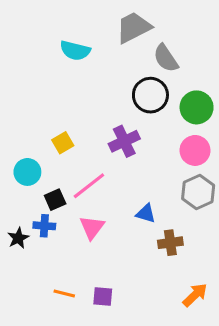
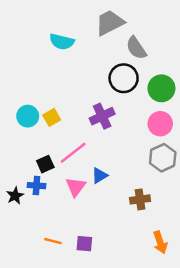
cyan circle: (27, 172) -> (28, 116), moved
blue triangle: (146, 213) -> (100, 175), moved, turned -48
orange arrow: (195, 295) -> (160, 242), turned 115

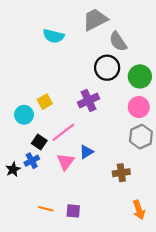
cyan circle: (28, 116) -> (24, 115), moved
black square: (45, 164) -> (39, 142), turned -32
blue cross: (36, 186) -> (32, 161), turned -32

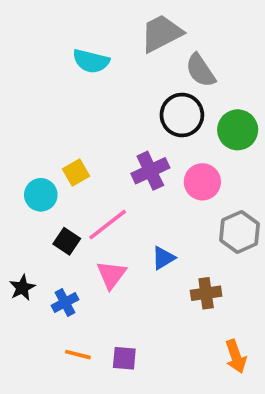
pink circle: (139, 107) -> (202, 182), moved
blue triangle: (86, 152) -> (163, 258), moved
blue cross: (32, 161) -> (65, 303), moved

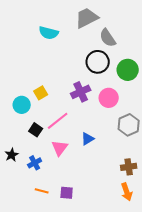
brown cross: (206, 293) -> (129, 167), moved

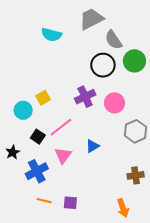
green circle: (128, 70) -> (134, 61), moved
black star: (12, 155) -> (13, 152), moved
blue cross: (35, 163) -> (37, 171), size x1.5
orange arrow: (127, 192) -> (123, 208), moved

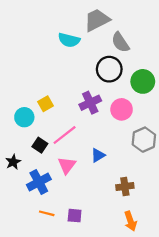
cyan semicircle: (51, 35) -> (69, 40), moved
green circle: (134, 61) -> (143, 81), moved
brown cross: (136, 175) -> (125, 186), moved

